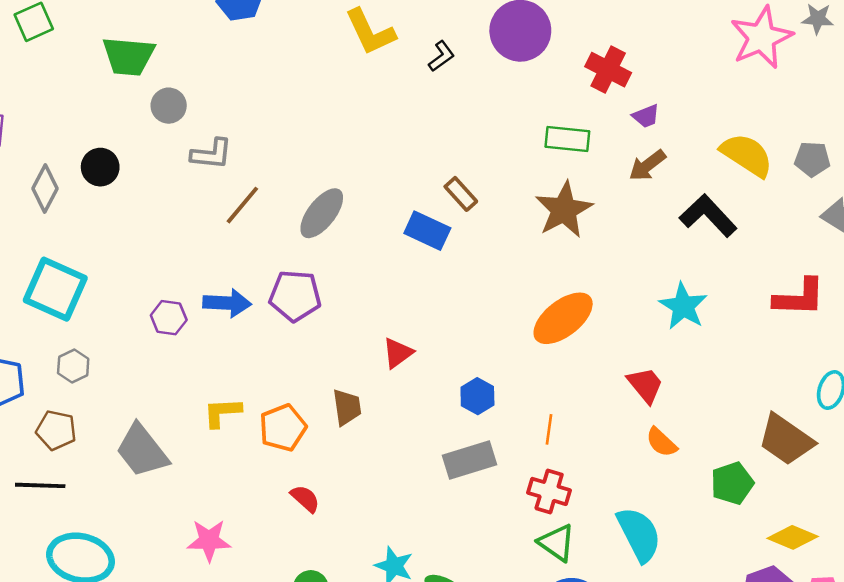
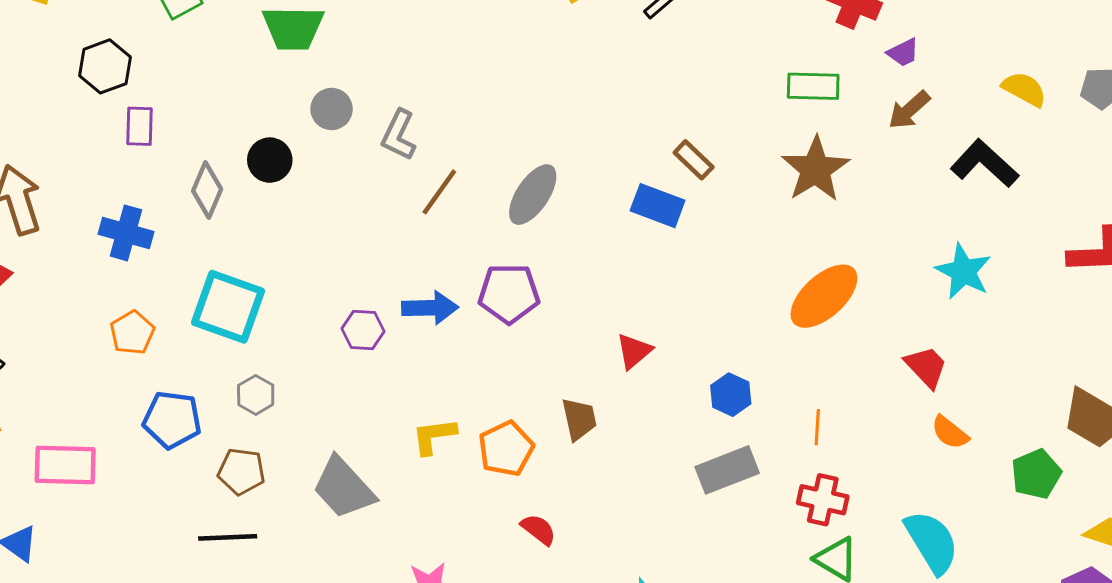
gray circle: (169, 106) -> (332, 109), moved
gray L-shape: (211, 154) -> (399, 135), turned 114
yellow semicircle: (747, 155) -> (1024, 89), size x0.7

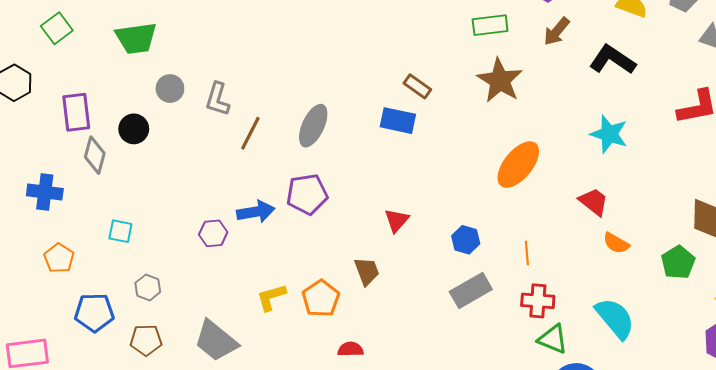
purple rectangle: (140, 126) -> (76, 112), moved, size x1.4
cyan square: (228, 307) -> (120, 231), size x0.5
red semicircle: (538, 529) -> (351, 349), turned -30

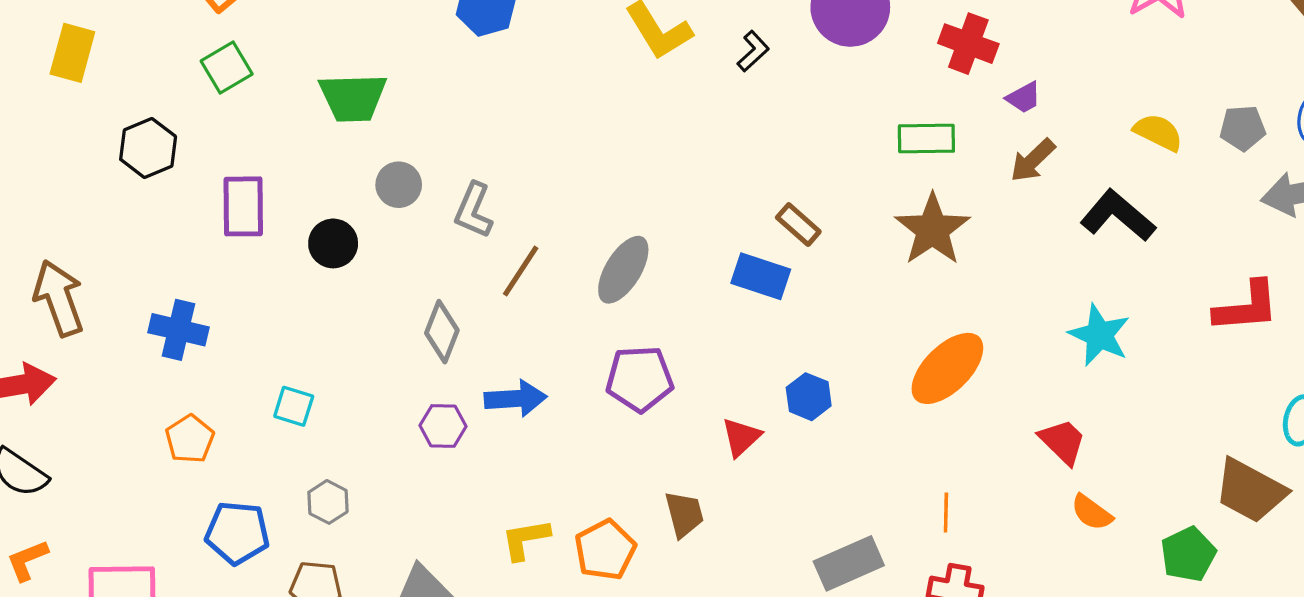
gray diamond: (95, 155) -> (442, 332), moved
purple pentagon: (307, 194) -> (640, 379), moved
blue hexagon: (466, 240) -> (809, 397), moved

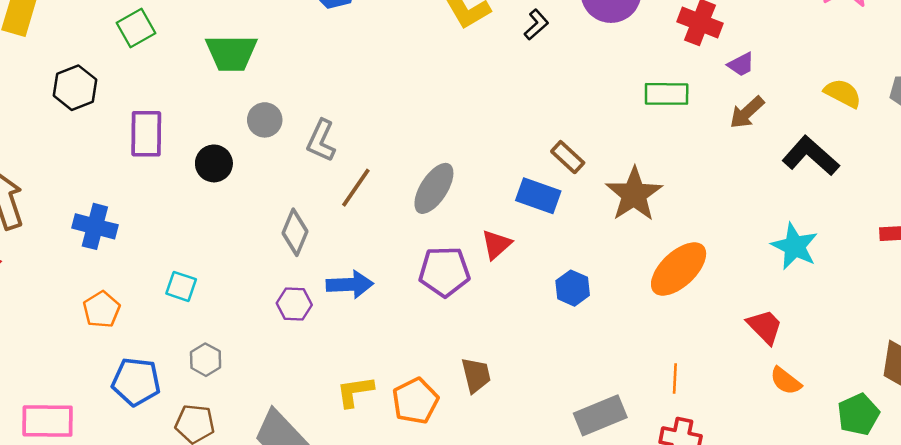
brown star: (932, 230) -> (634, 194), moved
red triangle: (741, 437) -> (496, 244), moved

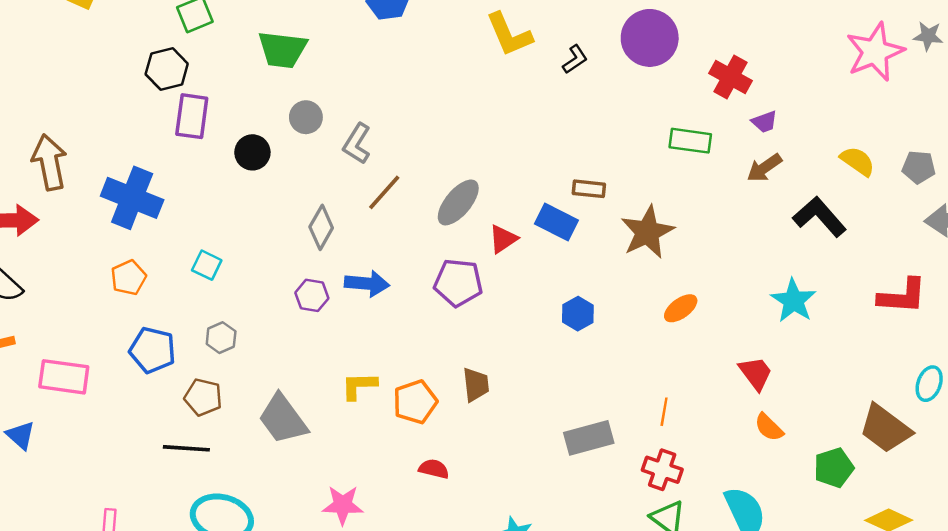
black hexagon: (75, 88) -> (167, 69), moved
brown rectangle: (568, 157) -> (589, 189), turned -44
blue cross: (95, 226) -> (132, 198), size x1.4
red triangle: (496, 244) -> (503, 239), moved
orange ellipse: (679, 269) -> (681, 308), size x0.6

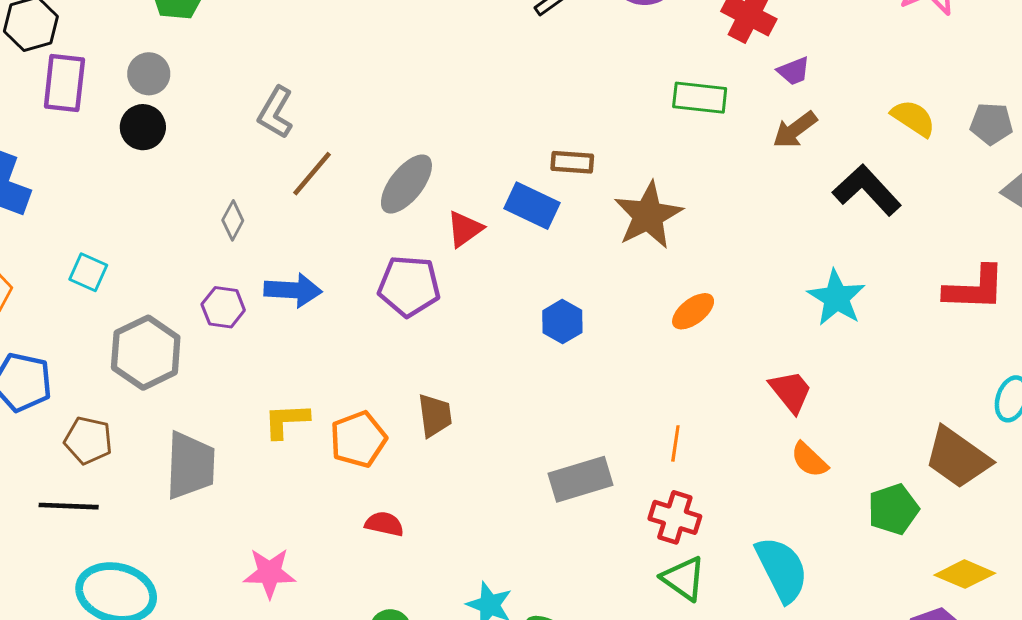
gray circle: (306, 117) -> (149, 74), moved
gray diamond: (321, 227) -> (233, 220), size x0.7
gray hexagon: (221, 338) -> (146, 353), moved, size x1.8
gray trapezoid: (283, 419) -> (190, 465), turned -140

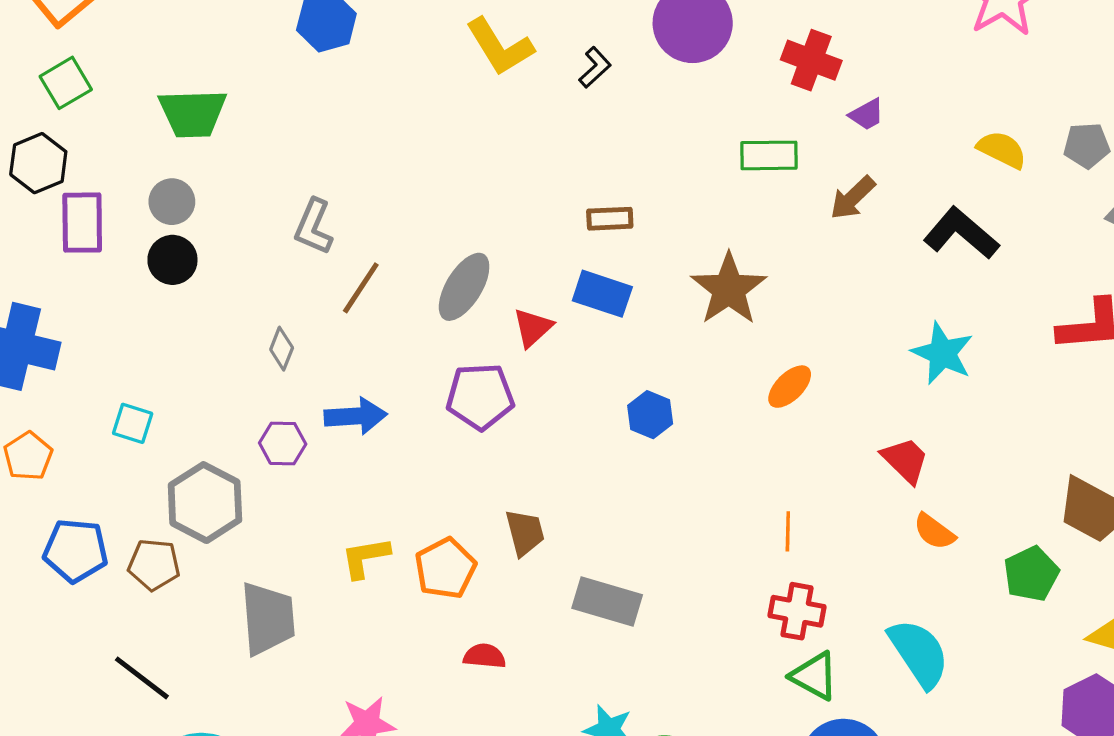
brown arrow: (795, 130) -> (853, 198), moved
brown rectangle: (572, 162) -> (610, 219), moved
brown pentagon: (88, 440) -> (154, 565), moved
gray rectangle: (580, 479) -> (607, 602), moved, turned 40
black line: (69, 506) -> (142, 678), turned 42

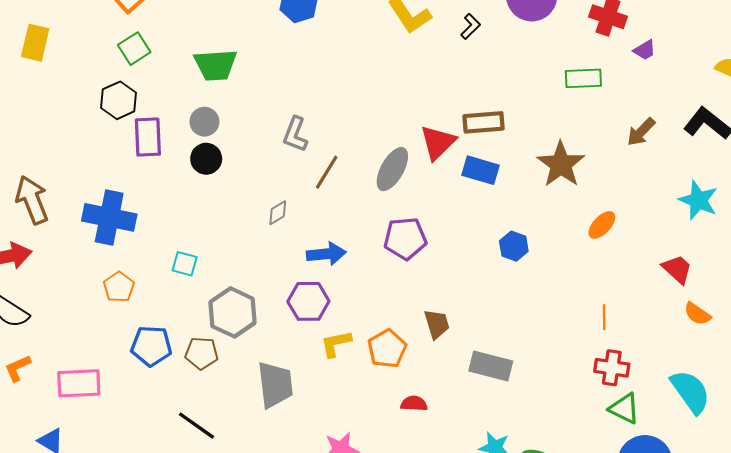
brown arrow: (853, 198) -> (641, 132), moved
brown rectangle: (610, 219) -> (484, 122), size x1.4
red triangle: (533, 328) -> (438, 143), moved, size x1.4
gray diamond: (282, 349) -> (278, 213), turned 40
purple hexagon: (283, 443) -> (308, 301), moved, size x1.4

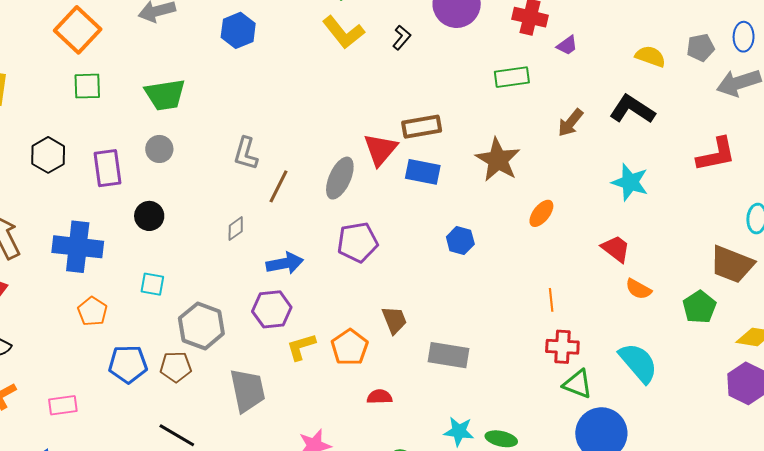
green square: (134, 49) -> (87, 86), turned 36
black hexagon: (119, 100) -> (48, 155), moved
black circle: (206, 159) -> (149, 216), moved
pink rectangle: (79, 383) -> (63, 405), size x0.7

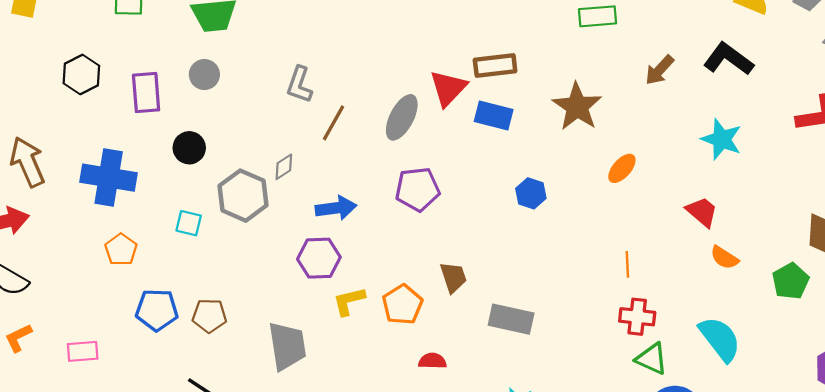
gray hexagon: (201, 326) -> (243, 196), moved

